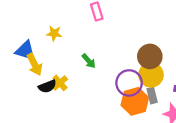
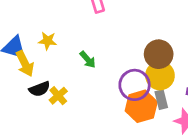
yellow star: (54, 33) -> (48, 41), moved
yellow cross: (60, 83) -> (58, 96), moved

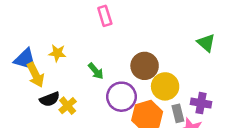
brown circle: (159, 54) -> (145, 66), moved
purple circle: (135, 85) -> (121, 97), moved
gray rectangle: (161, 100) -> (178, 113), moved

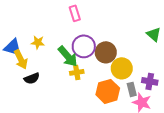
green arrow: (96, 71) -> (68, 56), size x1.6
purple circle: (121, 97) -> (84, 46), moved
yellow cross: (68, 106) -> (77, 72), moved, turned 32

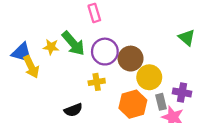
green arrow: (68, 56) -> (73, 43), moved
black semicircle: (32, 78) -> (73, 110), moved

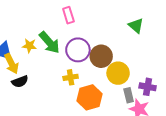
green triangle: (187, 38) -> (136, 26), moved
orange hexagon: (133, 104) -> (90, 97), moved
black semicircle: (73, 110) -> (20, 82), moved

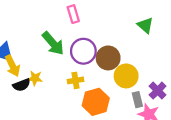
yellow star: (29, 46) -> (35, 78), moved
purple cross: (148, 87) -> (158, 91), turned 35

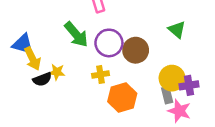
green triangle: (145, 25) -> (177, 30), moved
yellow circle: (126, 76) -> (172, 78), moved
purple cross: (158, 91) -> (189, 85), turned 36

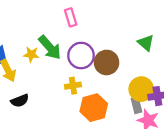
yellow star: (57, 72) -> (31, 54), moved
black semicircle: (42, 79) -> (20, 101), moved

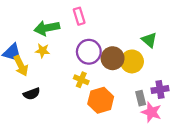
green arrow: (50, 47) -> (47, 28), moved, turned 120
yellow cross: (73, 86) -> (81, 80), turned 32
yellow circle: (141, 89) -> (132, 61), moved

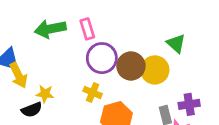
pink rectangle: (79, 16) -> (87, 29), moved
yellow star: (42, 51) -> (45, 94), moved

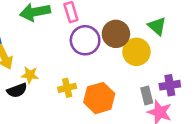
brown circle: (131, 66) -> (116, 34), moved
yellow cross: (93, 92) -> (67, 88), moved, turned -36

